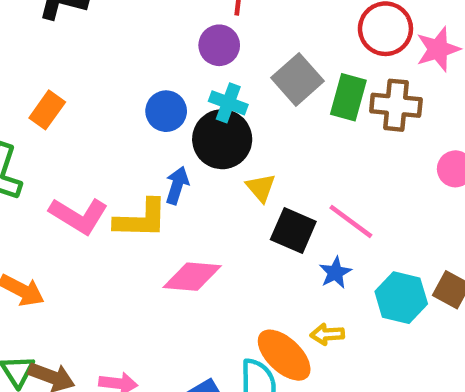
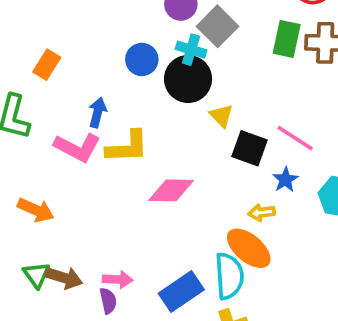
gray square: (298, 79) -> (217, 26), moved
blue arrow: (177, 185) -> (98, 112), moved
yellow arrow: (327, 334) -> (262, 213), moved

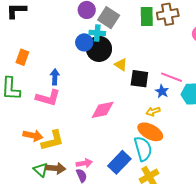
blue circle: (142, 59) -> (84, 42), moved
pink line: (295, 138) -> (171, 77), moved
yellow L-shape: (127, 147) -> (53, 140), moved

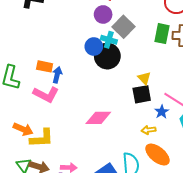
orange rectangle: (22, 57) -> (45, 66), moved, turned 70
yellow triangle: (121, 65) -> (144, 78), moved
black square: (139, 79) -> (142, 94), turned -30
orange ellipse: (150, 132) -> (157, 155), moved

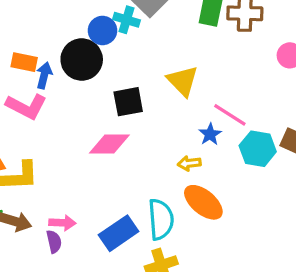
black circle: (107, 56) -> (82, 60), moved
yellow triangle: (144, 78) -> (183, 81), size x1.5
black square: (142, 94) -> (128, 102), moved

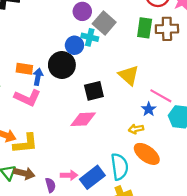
pink arrow: (62, 223) -> (69, 175), moved

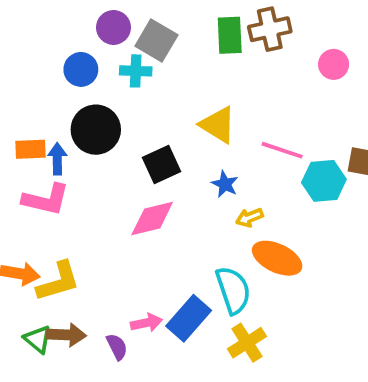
blue circle: (74, 45) -> (81, 69), moved
blue star: (149, 109) -> (225, 184), moved

